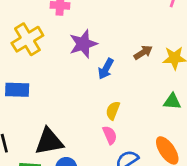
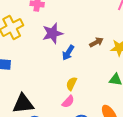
pink semicircle: (110, 135) -> (68, 102), turned 64

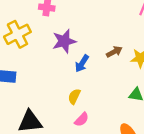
yellow semicircle: (71, 84) -> (74, 96), moved

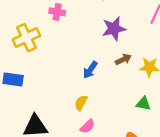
purple star: (64, 41) -> (114, 29), moved

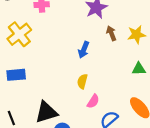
brown arrow: (123, 59) -> (111, 33), turned -72

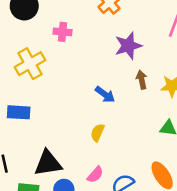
blue arrow: (84, 50) -> (105, 94), turned -84
pink semicircle: (93, 101) -> (95, 175), moved

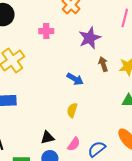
pink cross: (62, 32) -> (46, 31), moved
black triangle: (48, 163) -> (48, 137), moved, size x0.6

